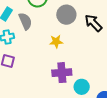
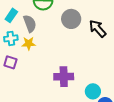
yellow star: (56, 42) -> (29, 43), moved
cyan circle: (82, 87) -> (93, 91), moved

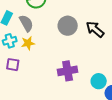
gray circle: (71, 19) -> (68, 26), moved
black arrow: (98, 29) -> (95, 29), moved

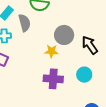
yellow star: (28, 43) -> (51, 51), moved
cyan circle: (99, 81) -> (84, 75), moved

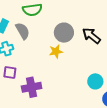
cyan circle: (84, 75) -> (95, 81), moved
purple cross: (53, 79) -> (32, 87), moved

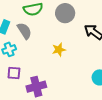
gray circle: (64, 33) -> (65, 13), moved

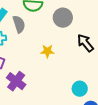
purple cross: (36, 87) -> (16, 81), turned 36

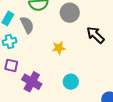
cyan circle: (80, 89) -> (71, 82), moved

